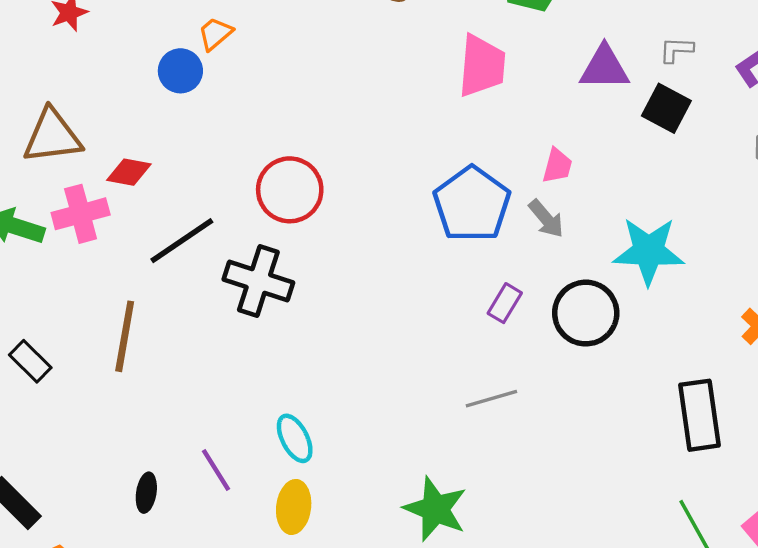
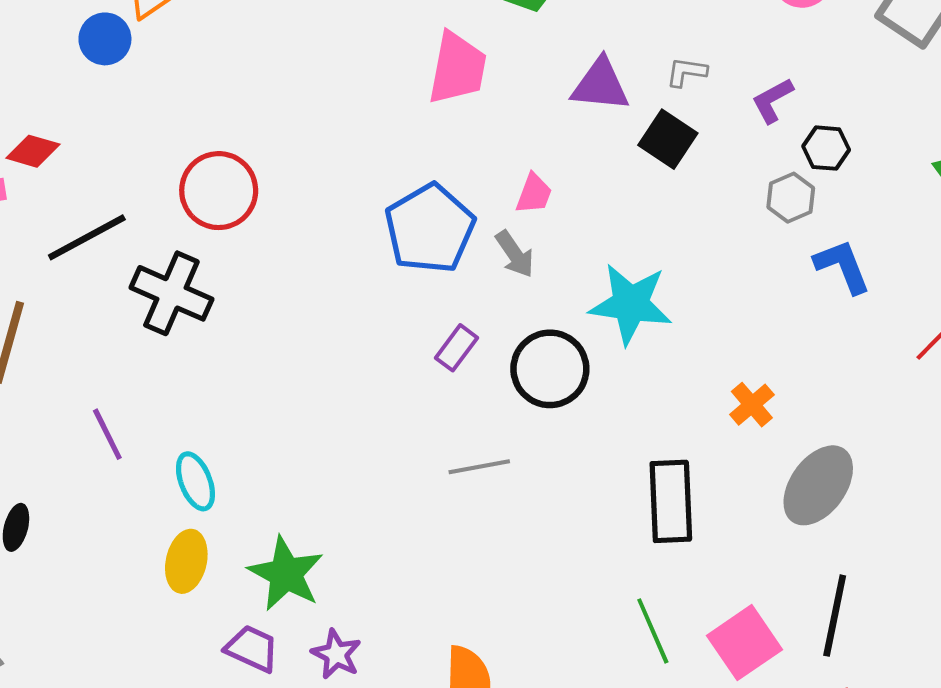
gray line: (491, 399) -> (479, 467), moved
purple line: (216, 470) -> (107, 434), moved
green star: (435, 509) -> (286, 574), moved

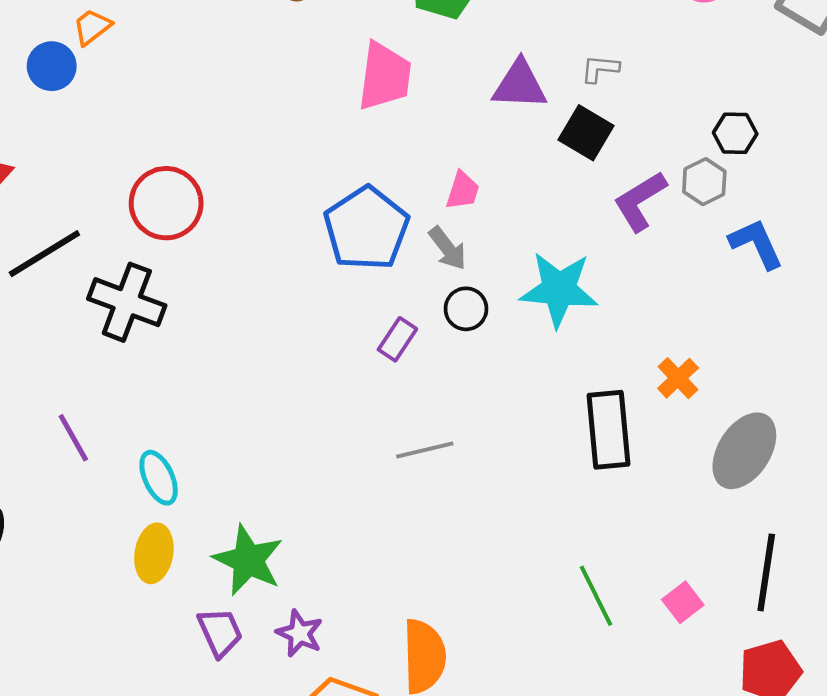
purple L-shape: (772, 100) -> (640, 201), moved, size x1.4
black circle: (550, 369) -> (466, 309), moved, size x0.6
black rectangle: (671, 501) -> (609, 430), moved
pink square: (744, 643) -> (683, 602), size x0.6
purple trapezoid: (252, 649) -> (220, 632), turned 44

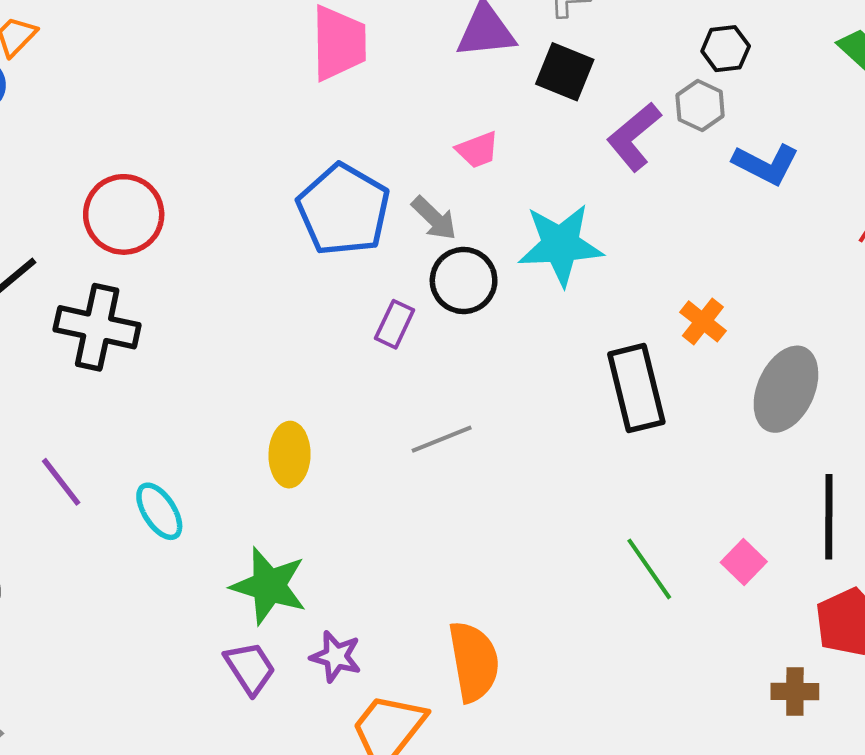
pink trapezoid: (463, 191) -> (477, 150), moved, turned 60
blue L-shape: (756, 244) -> (766, 164), turned 150
black circle: (466, 309) -> (464, 280), size x1.4
yellow ellipse: (154, 553) -> (290, 455), moved

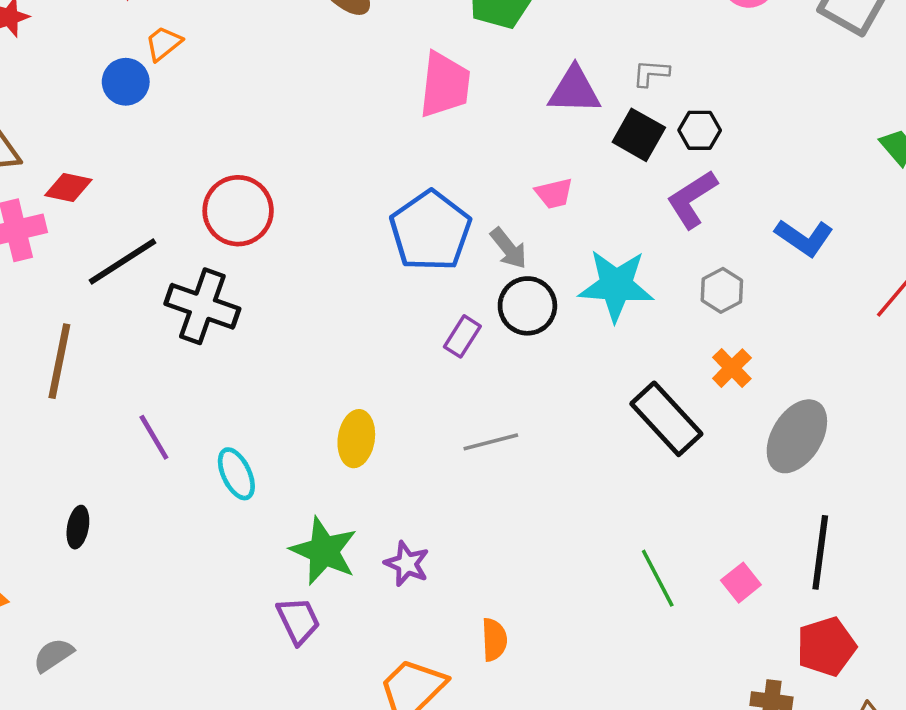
black hexagon: (726, 49) -> (700, 130), moved
gray hexagon: (700, 106) -> (722, 290), moved
black rectangle: (636, 388) -> (666, 419), turned -36
purple star: (336, 657) -> (407, 564), moved
orange semicircle: (474, 662) -> (494, 640), size x0.6

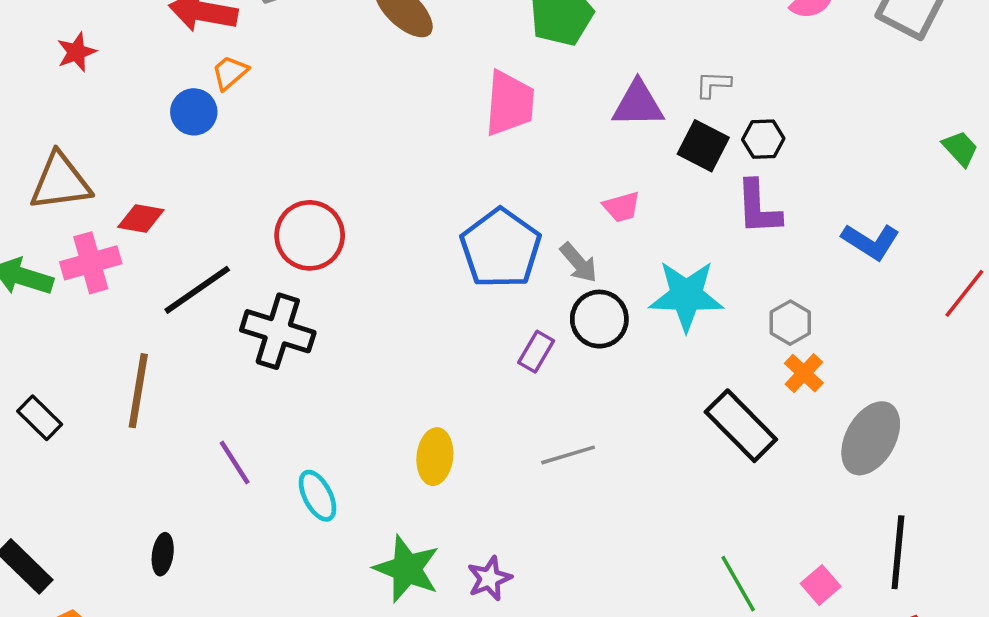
purple L-shape: (692, 199) -> (758, 208), turned -58
gray hexagon: (722, 290) -> (790, 323), moved
purple star: (407, 564) -> (489, 578), turned 30

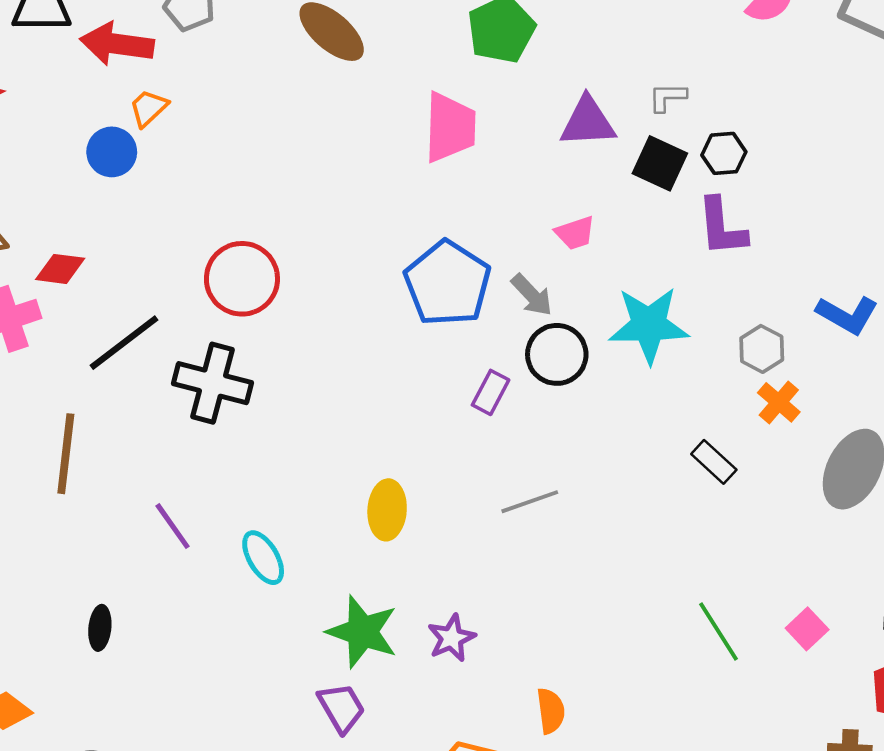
blue L-shape: (871, 241) -> (847, 315), moved
black rectangle: (741, 426) -> (714, 462), size x0.6

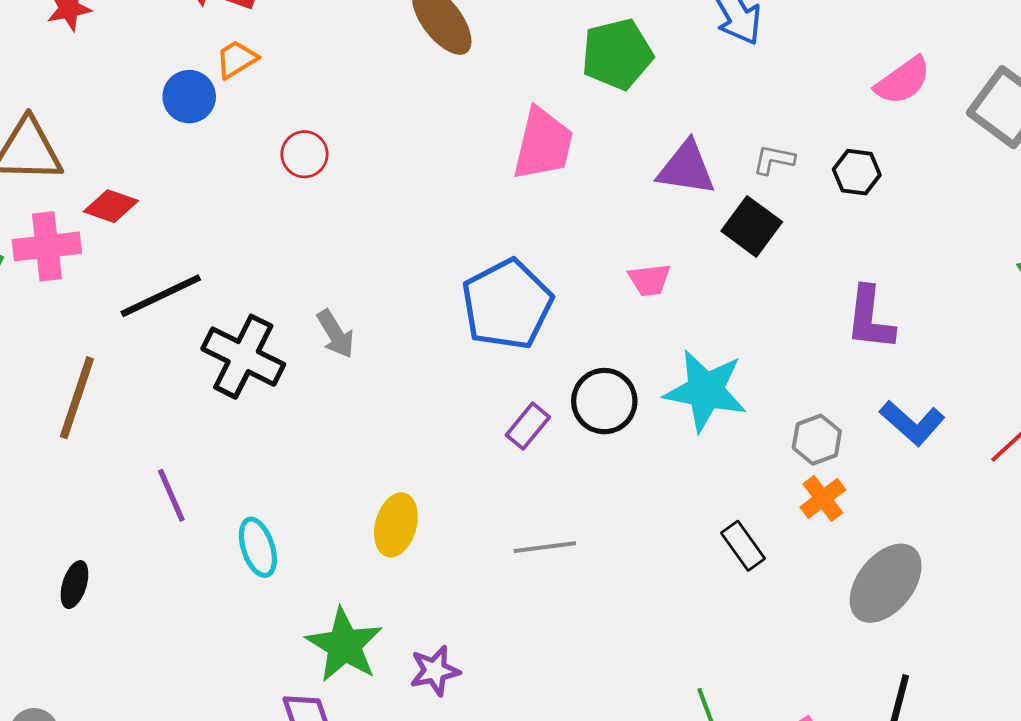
black hexagon: (724, 153) -> (857, 172), moved
purple L-shape: (722, 227) -> (870, 318), moved
red circle: (242, 279) -> (304, 154), moved, size x0.6
gray arrow: (532, 295) -> (336, 334), moved

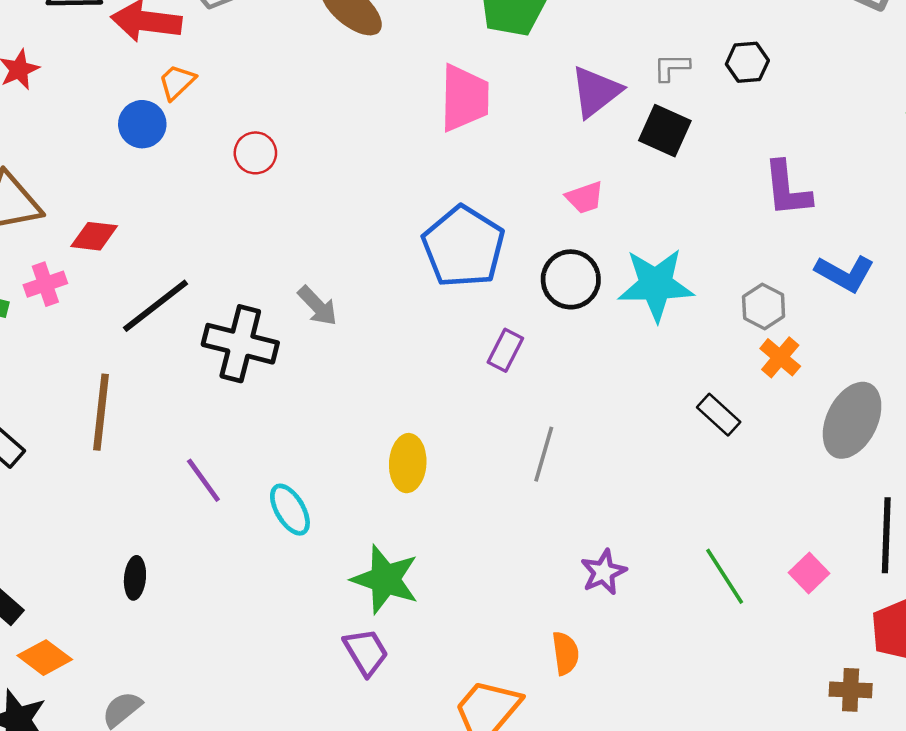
purple triangle: (686, 168) -> (596, 92), turned -34
pink cross: (47, 246) -> (45, 284), size x0.7
black circle: (604, 401) -> (571, 279), moved
gray line: (545, 547) -> (544, 454), turned -54
purple star: (435, 671) -> (603, 572), moved

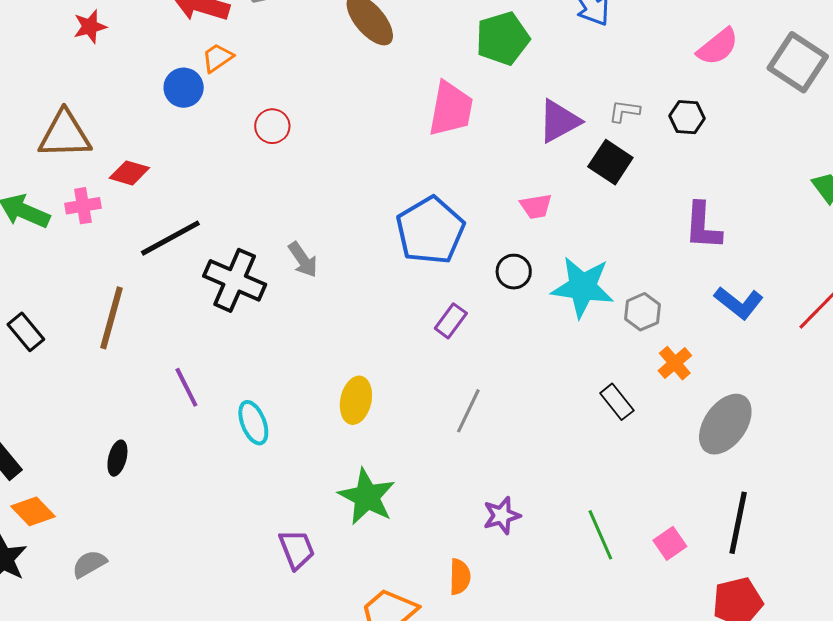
black circle: (571, 279) -> (514, 272), size x0.7
gray hexagon: (764, 307) -> (643, 312), moved
green star: (385, 579) -> (367, 497), moved

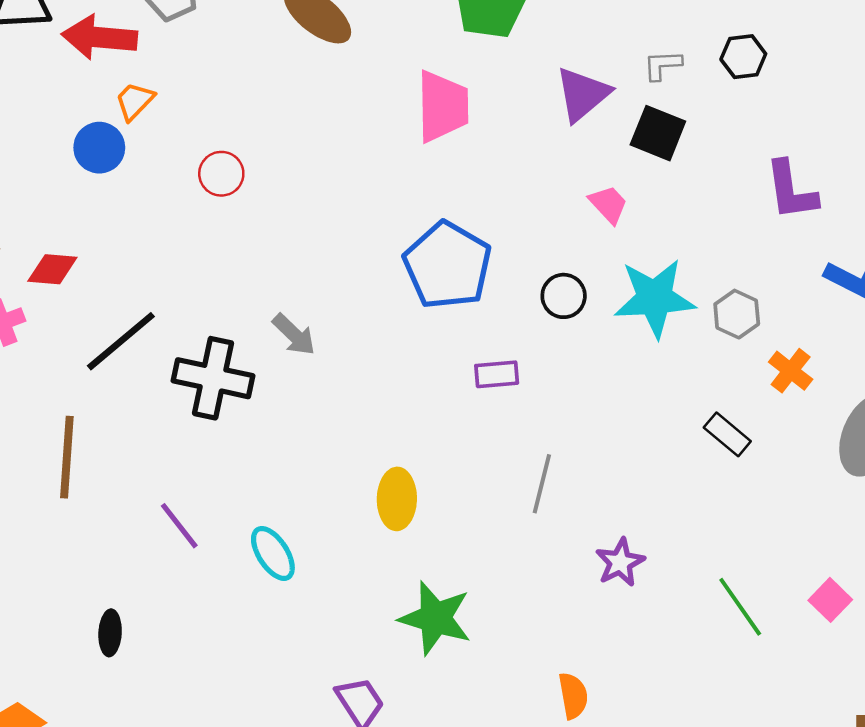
pink trapezoid: (536, 206) -> (608, 204), moved, turned -112
purple rectangle: (451, 321) -> (497, 374), turned 60
purple star: (502, 515) -> (620, 562), moved

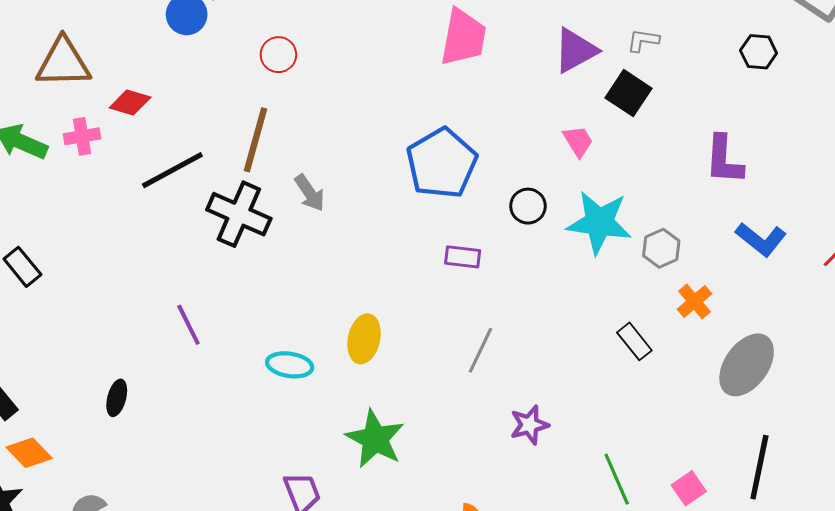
black hexagon: (743, 57) -> (759, 52), moved
brown line: (67, 457) -> (256, 140), moved
cyan ellipse: (273, 553) -> (290, 365), moved, turned -60

